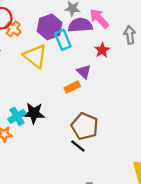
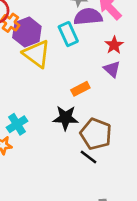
purple hexagon: (50, 27) -> (27, 32), moved
purple triangle: (84, 72) -> (112, 69), moved
black star: (34, 113) -> (66, 118), moved

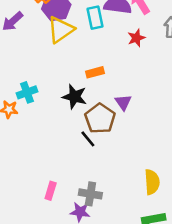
yellow triangle: (37, 54) -> (61, 30), turned 36
purple triangle: (112, 69) -> (123, 102), moved

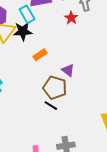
red star: (136, 38) -> (71, 18), moved
black star: (75, 97) -> (23, 31), moved

